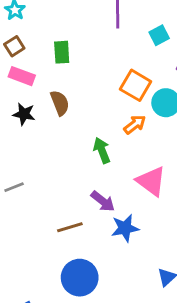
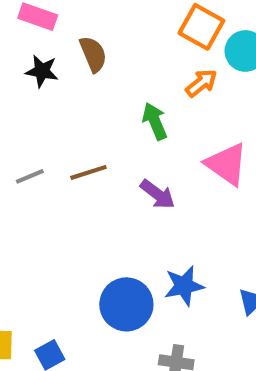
brown line: (70, 227) -> (88, 172), moved
blue star: (125, 228) -> (184, 286), moved

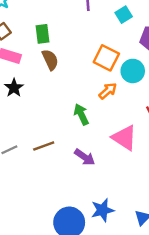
brown semicircle: (93, 54) -> (50, 60), moved
black star: (42, 71) -> (14, 88), turned 30

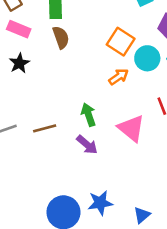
green arrow: (81, 114) -> (88, 115), moved

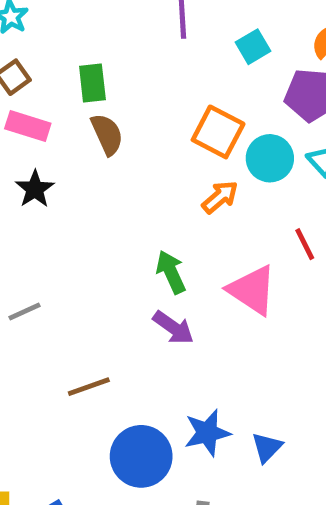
brown line: (45, 128) -> (89, 387), moved
blue triangle: (142, 215) -> (267, 447), moved

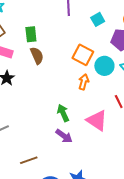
orange arrow: (220, 197) -> (84, 82), turned -35

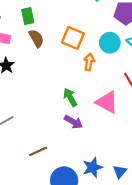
orange square: (83, 55) -> (73, 38), moved

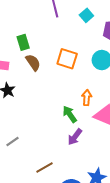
orange arrow: (89, 62) -> (87, 98), moved
purple arrow: (73, 122) -> (75, 137), turned 102

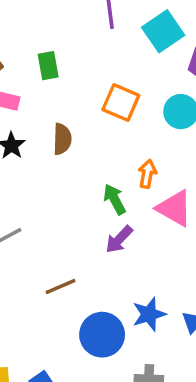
cyan square: (86, 15) -> (163, 31), size x1.6
brown semicircle: (33, 62) -> (62, 139), moved, turned 30

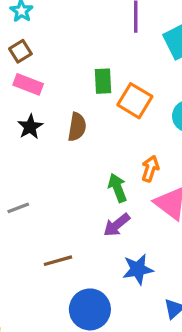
green rectangle: (48, 66) -> (103, 81), moved
blue star: (149, 314) -> (138, 269), moved

